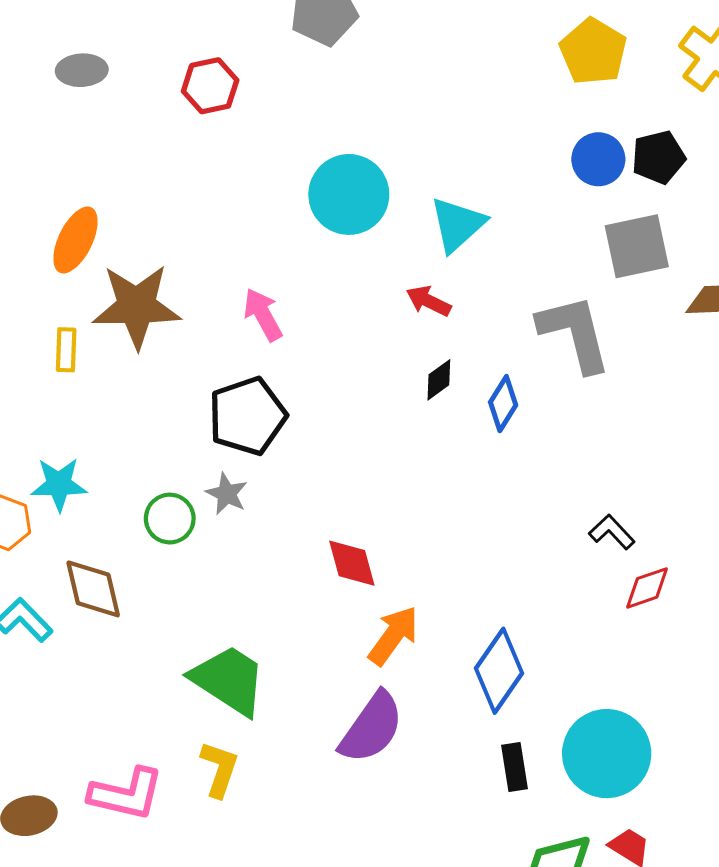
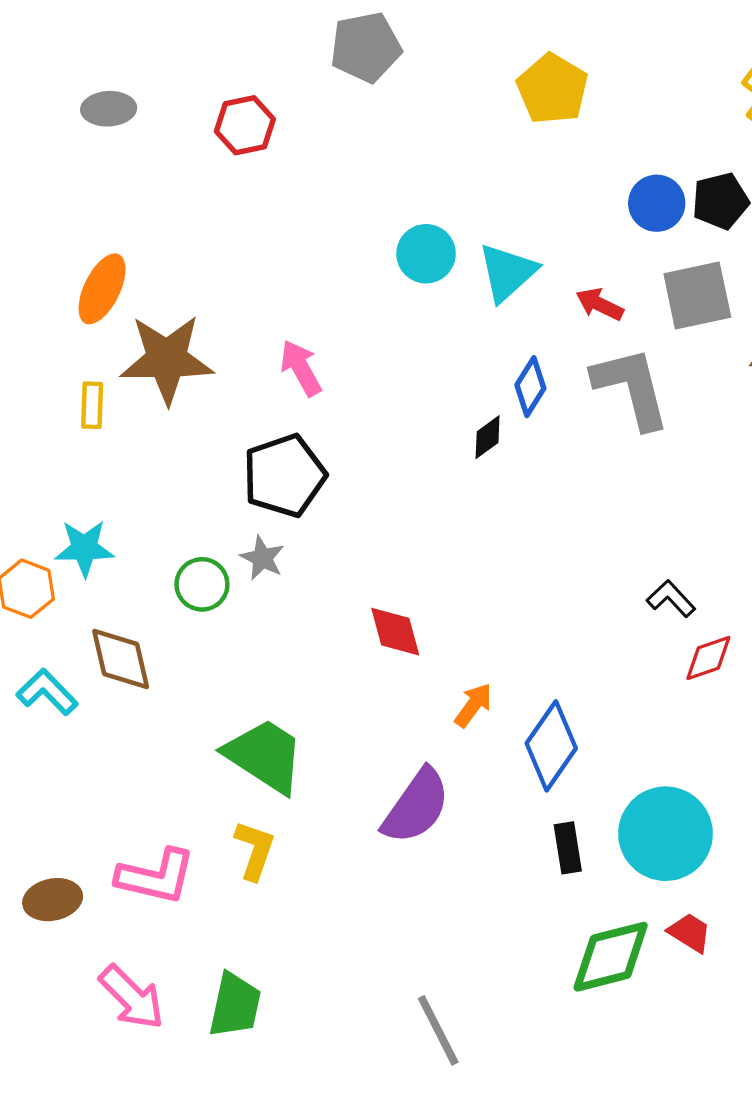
yellow pentagon: (593, 52) -> (552, 89), moved
cyan circle: (349, 194) -> (426, 254), moved, size x0.7
red arrow: (429, 301) -> (600, 304), moved
blue diamond: (503, 404) -> (530, 387), moved
orange arrow: (393, 636) -> (473, 705), moved, size x0.7

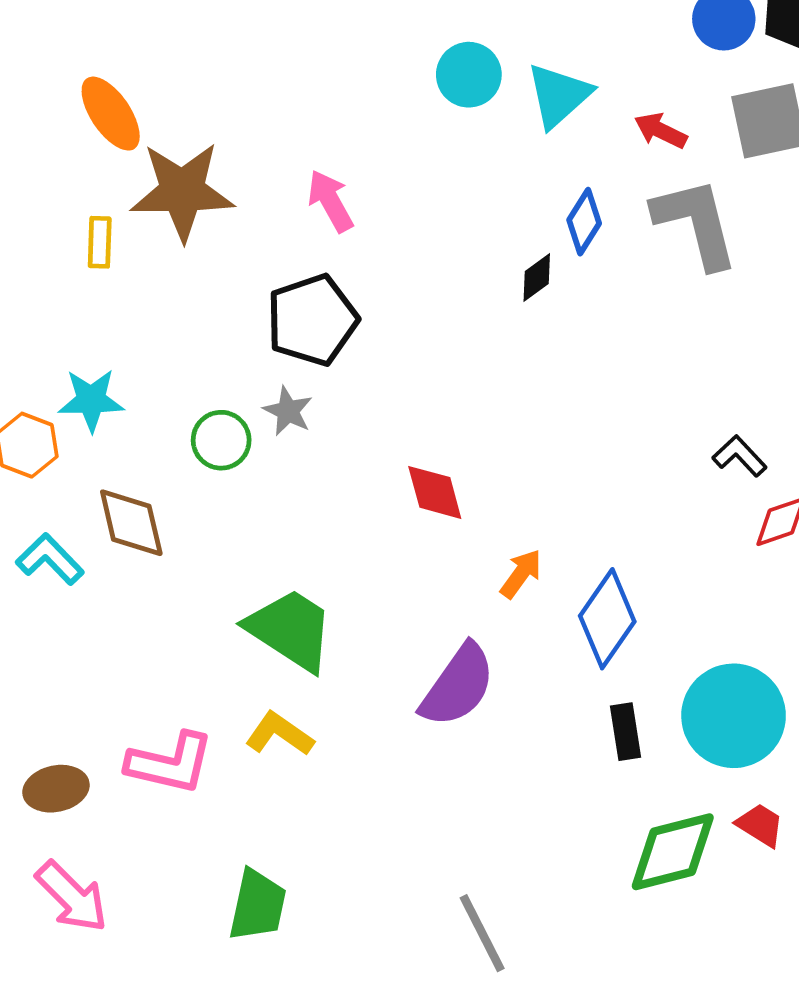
orange ellipse: (102, 289) -> (111, 114), turned -60
yellow L-shape: (255, 850) -> (279, 734), turned -74
pink arrow: (132, 997) -> (72, 897), moved

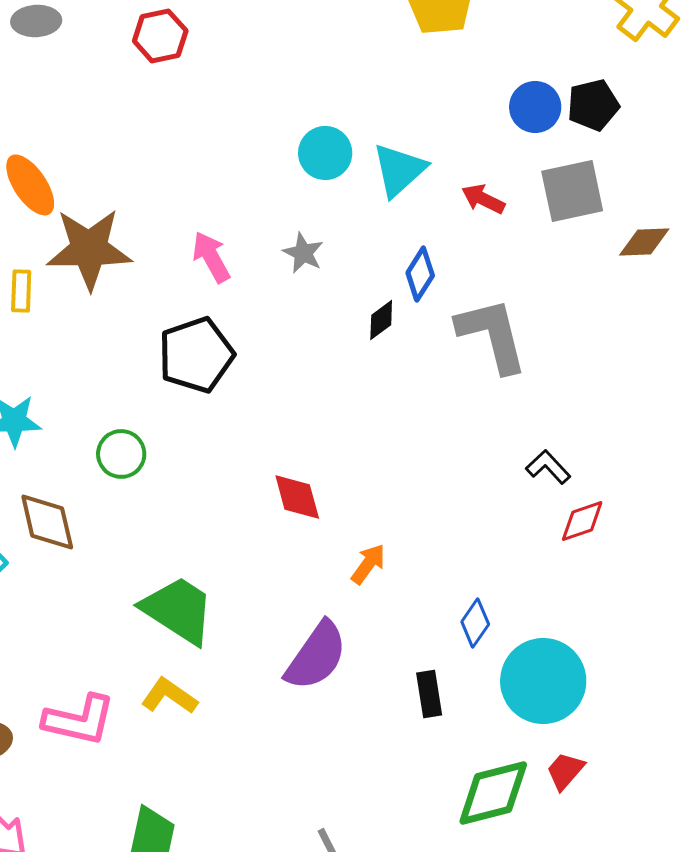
gray L-shape: (696, 223) -> (492, 335), moved
gray star: (288, 411) -> (303, 253), moved
blue diamond: (607, 619) -> (475, 623), moved, size x0.6
black rectangle: (625, 732) -> (429, 694), moved
red trapezoid: (760, 825) -> (565, 771), turned -81

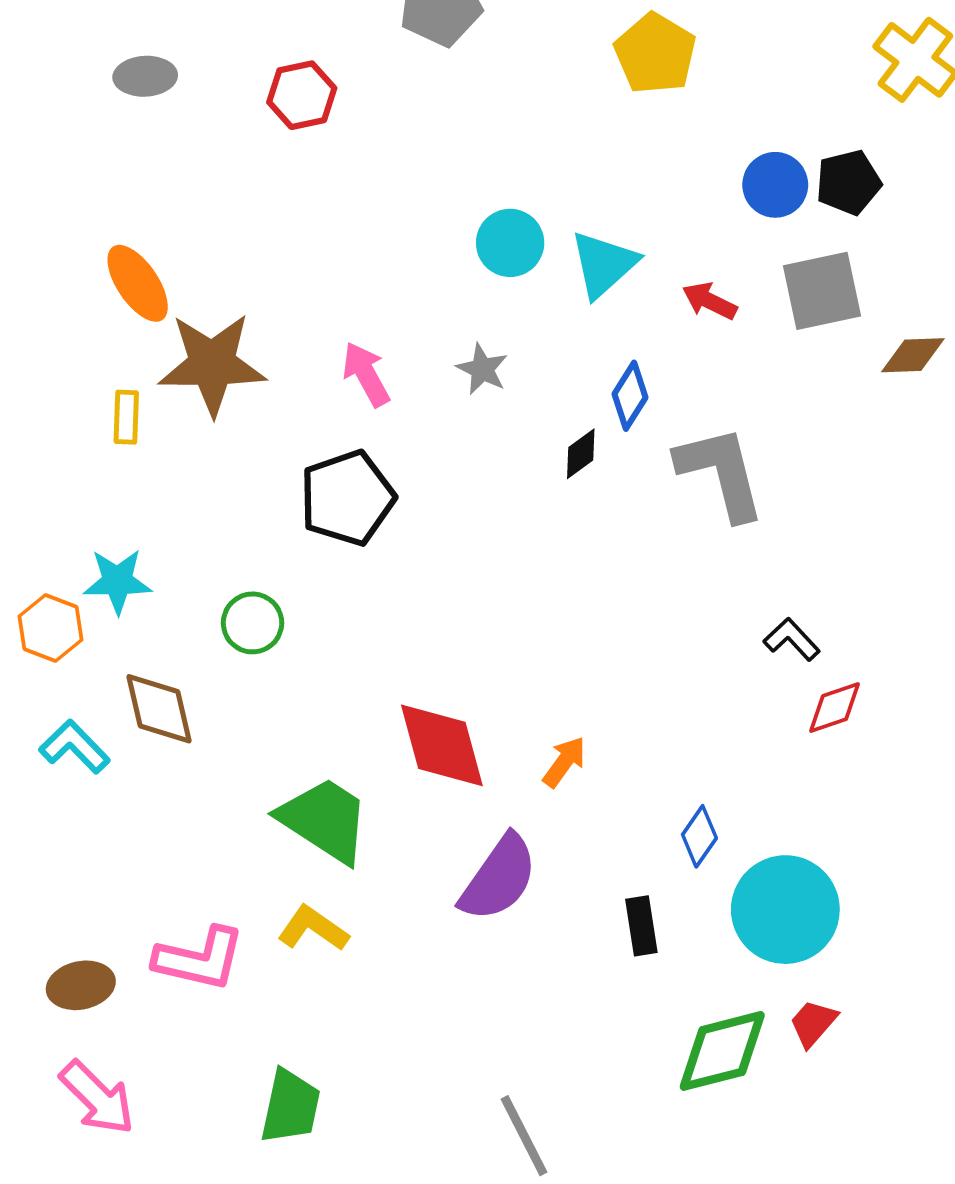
red diamond: (297, 497) -> (442, 745), moved, size x1.5

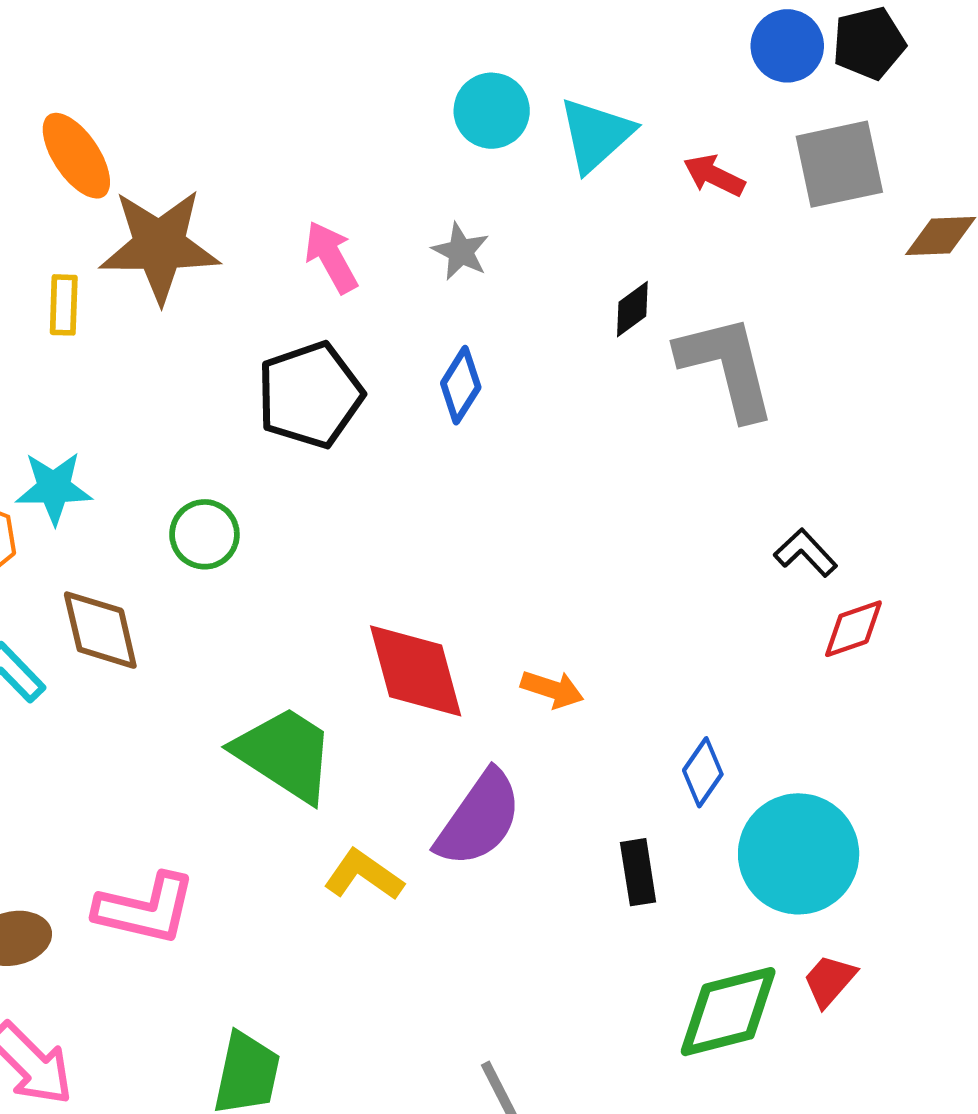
blue diamond: (630, 396) -> (461, 385), moved
black diamond: (581, 454) -> (632, 309), moved
orange arrow: (564, 762) -> (552, 689), turned 72
yellow L-shape: (313, 929) -> (364, 875), moved

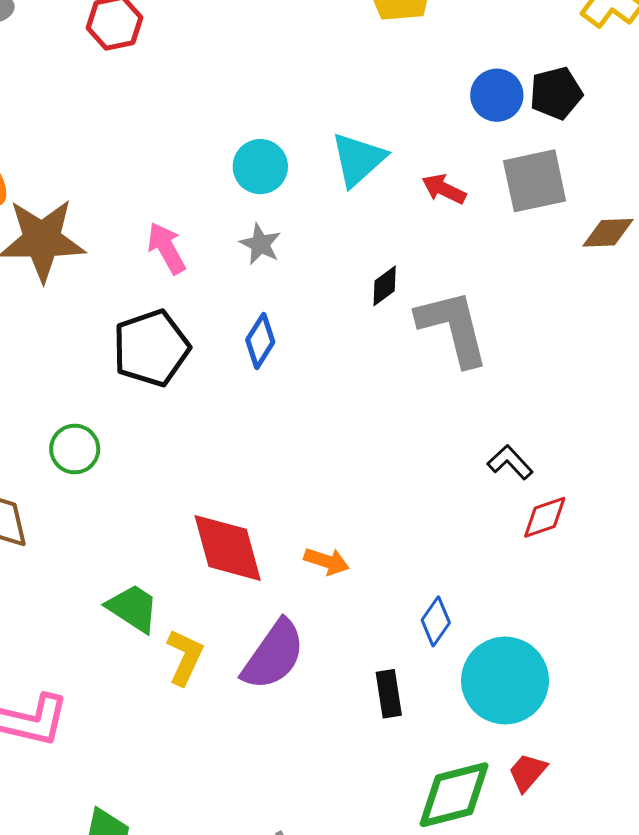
cyan circle: (492, 111) -> (260, 167), moved
green trapezoid: (285, 754) -> (133, 608), size x0.7
yellow L-shape: (364, 875) -> (185, 657), moved, turned 80

